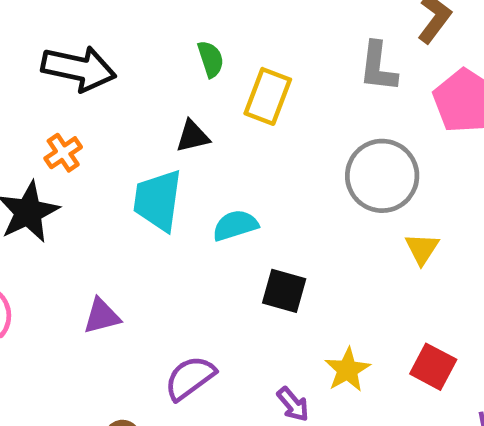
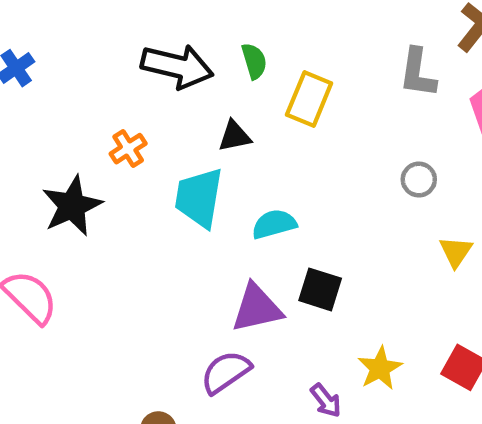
black arrow: (79, 69) -> (177, 66), moved
orange cross: (63, 153) -> (128, 149), moved
gray circle: (382, 176) -> (419, 180), size x0.5
purple triangle: (102, 316) -> (257, 308), moved, size x1.4

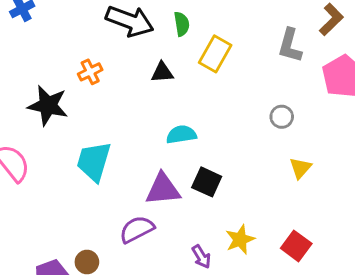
cyan trapezoid: (199, 198) -> (94, 161), moved
black star: (72, 206) -> (48, 105), turned 30

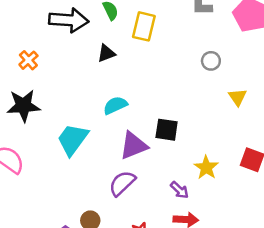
orange cross: (90, 72) -> (28, 60), moved
cyan semicircle: (181, 134) -> (115, 105), moved
cyan trapezoid: (94, 161) -> (73, 139), turned 36

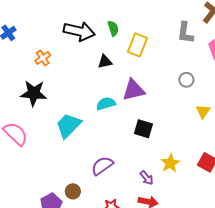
purple triangle: (134, 146) -> (134, 90), moved

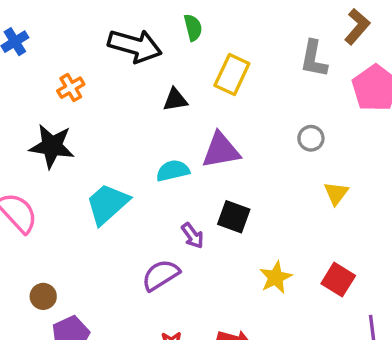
green semicircle: (113, 28) -> (193, 28), moved
purple arrow: (147, 178) -> (193, 236), moved
brown circle: (73, 191) -> (43, 296), moved

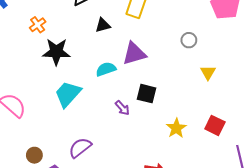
black star: (52, 146) -> (56, 52), moved
purple semicircle: (161, 275) -> (80, 148), moved

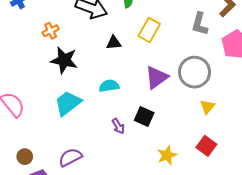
gray circle: (189, 40) -> (195, 72), size x2.0
purple triangle: (134, 54) -> (157, 77), moved, turned -30
red square: (215, 125) -> (206, 146), moved

